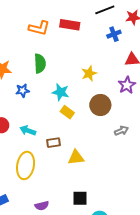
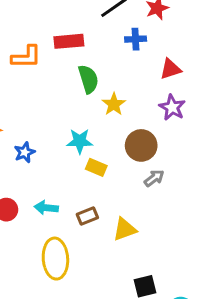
blue cross: (114, 34) -> (136, 39), turned 32
green semicircle: (40, 63) -> (88, 79), moved
gray arrow: (121, 131) -> (154, 178), moved

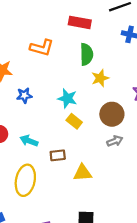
orange L-shape: (26, 57) -> (42, 48), moved

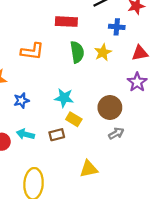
yellow star: (100, 78) -> (103, 52), moved
cyan arrow: (29, 141) -> (25, 134), moved
brown rectangle: (58, 155) -> (57, 135), moved

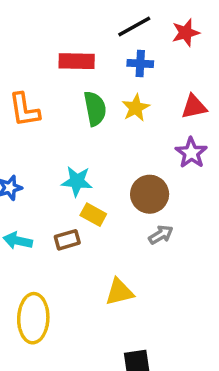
blue cross: (117, 27) -> (140, 64), moved
orange L-shape: (32, 51) -> (24, 110), turned 75

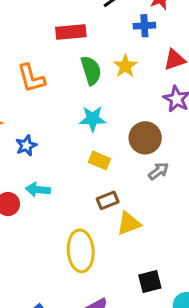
blue cross: (140, 64) -> (144, 26), moved
cyan star: (77, 181) -> (93, 119), moved
brown rectangle: (67, 240) -> (108, 200), moved
yellow ellipse: (33, 318) -> (81, 251), moved

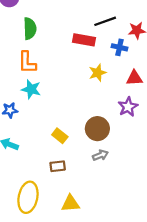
red rectangle: (71, 32) -> (84, 40), moved
green semicircle: (91, 70) -> (30, 29), moved
cyan star: (93, 119) -> (31, 89), moved
yellow triangle: (129, 223) -> (70, 203), moved

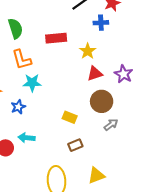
red rectangle: (84, 40) -> (56, 38), moved
red triangle: (134, 78) -> (95, 74), moved

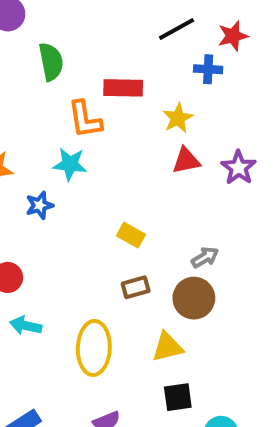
orange L-shape: (22, 60) -> (85, 119), moved
brown circle: (102, 101) -> (194, 298), moved
cyan arrow: (26, 138) -> (26, 326), moved

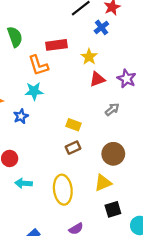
blue cross: (208, 69) -> (101, 27), turned -32
gray arrow: (205, 257) -> (112, 109), moved
brown rectangle: (136, 287) -> (73, 148), moved

